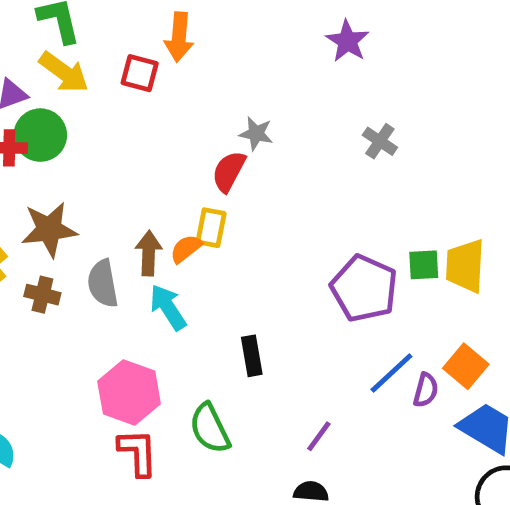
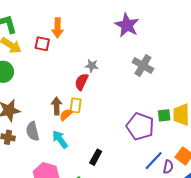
purple star: (347, 41) -> (127, 25), size x1.4
gray cross: (380, 141) -> (143, 66), size x1.5
brown arrow: (149, 253) -> (57, 106), moved
black rectangle: (252, 356) -> (96, 157), turned 42

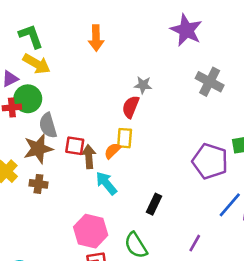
red square: (42, 44) -> (75, 146), moved
brown arrow: (57, 106) -> (89, 157), moved
gray semicircle: (33, 131) -> (48, 125), moved

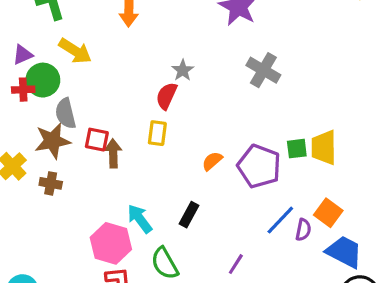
yellow arrow: (37, 64) -> (75, 51), moved
gray star: (143, 85) -> (183, 70), turned 30
orange semicircle: (112, 151) -> (212, 161), moved
cyan arrow: (106, 183) -> (140, 219), moved

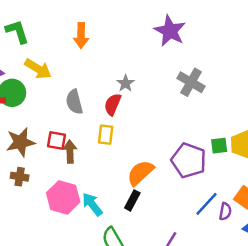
gray semicircle: (66, 113) -> (74, 102), moved
orange semicircle: (212, 161) -> (140, 173), moved, size x1.6
pink hexagon: (111, 243) -> (63, 197), moved

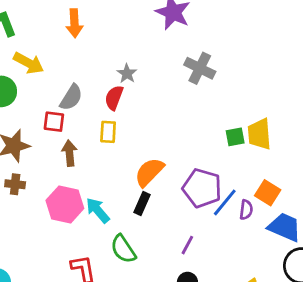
gray semicircle: (74, 102) -> (71, 97), turned -130
red square: (57, 141) -> (54, 122), moved
purple pentagon: (189, 160) -> (202, 188), moved

